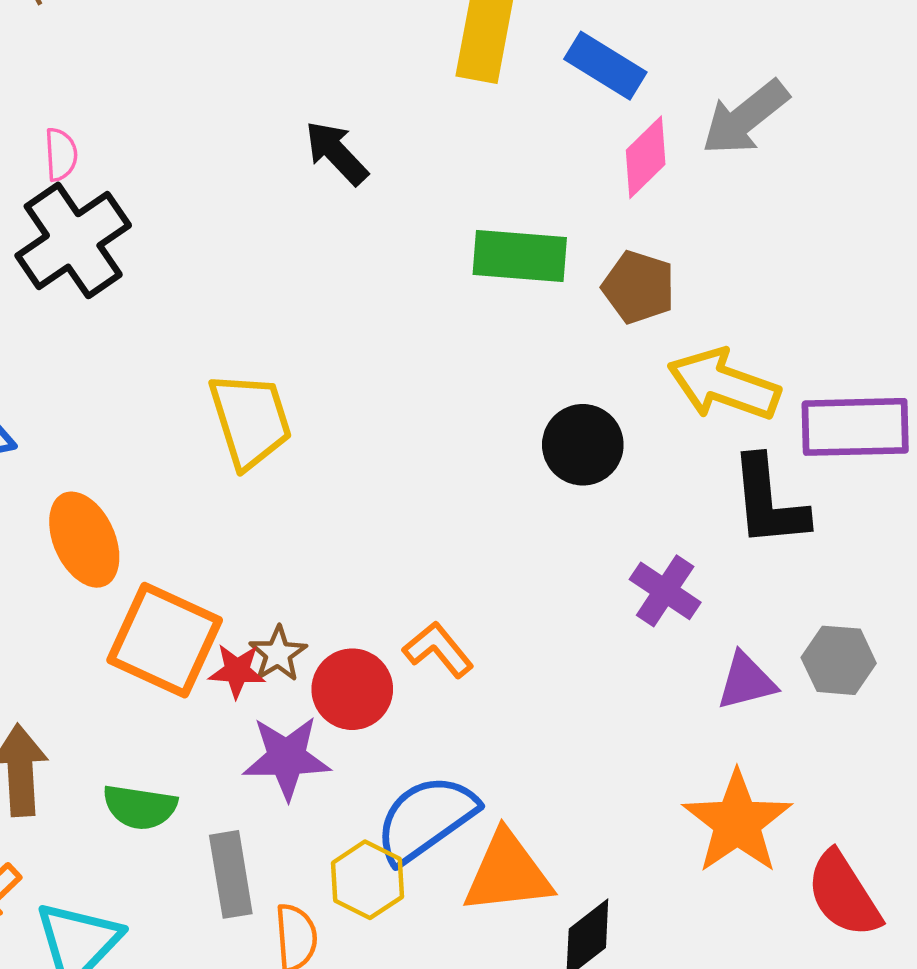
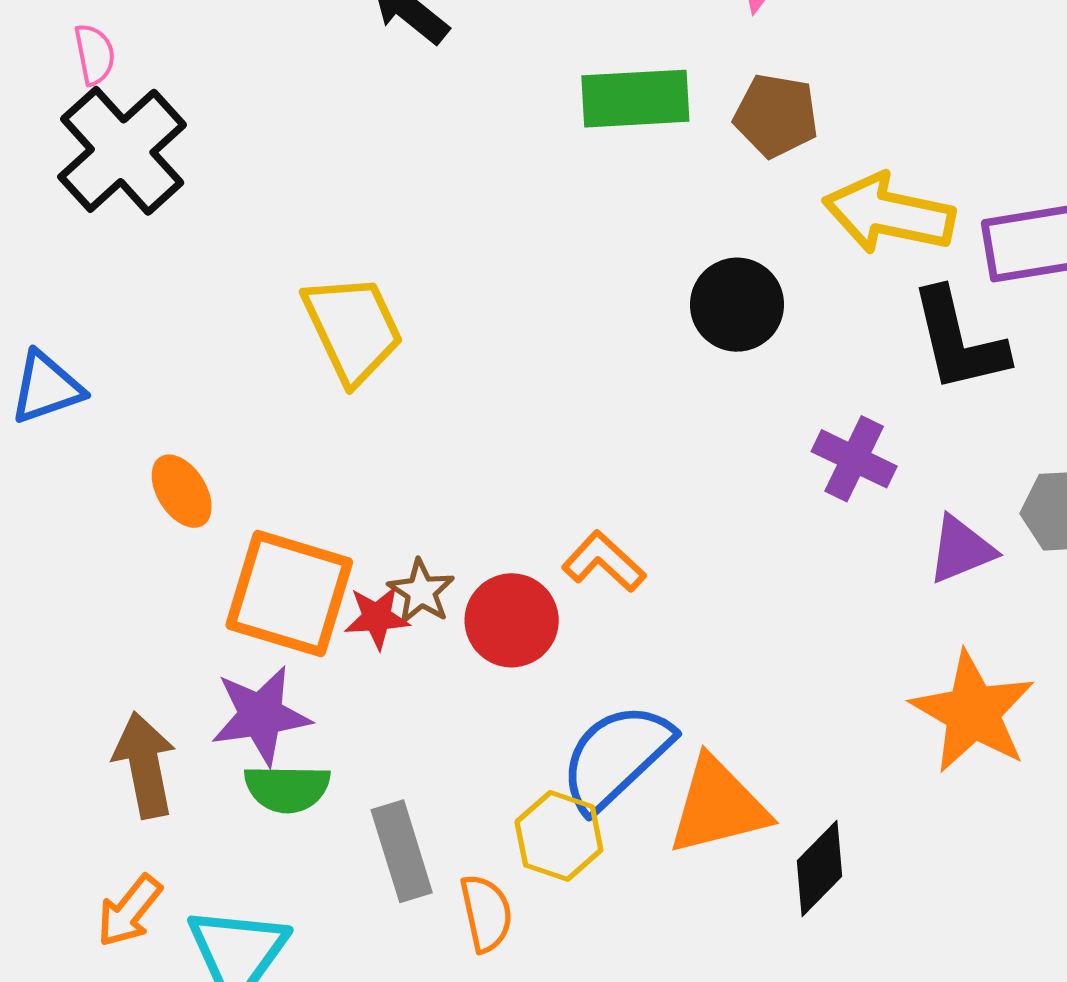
orange ellipse: (84, 540) -> (182, 491), size x0.7
purple star: (287, 758) -> (261, 715), moved

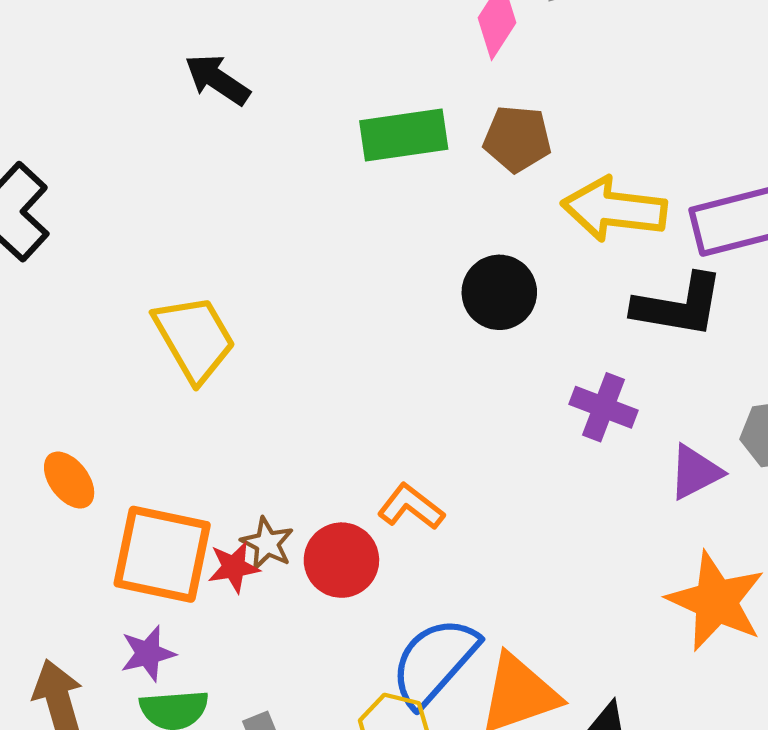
black L-shape: (959, 341) -> (679, 306), turned -62
purple star: (261, 715) -> (148, 653), size x0.7

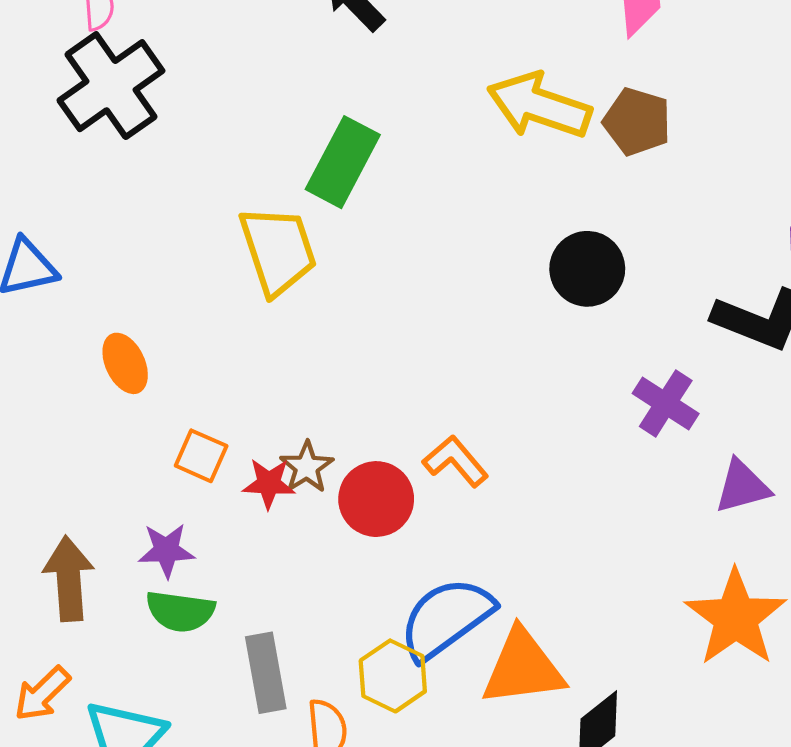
green rectangle: (404, 135) -> (343, 162), moved, turned -66
yellow arrow: (614, 209) -> (539, 106), moved
orange square: (162, 554) -> (201, 456), size x0.5

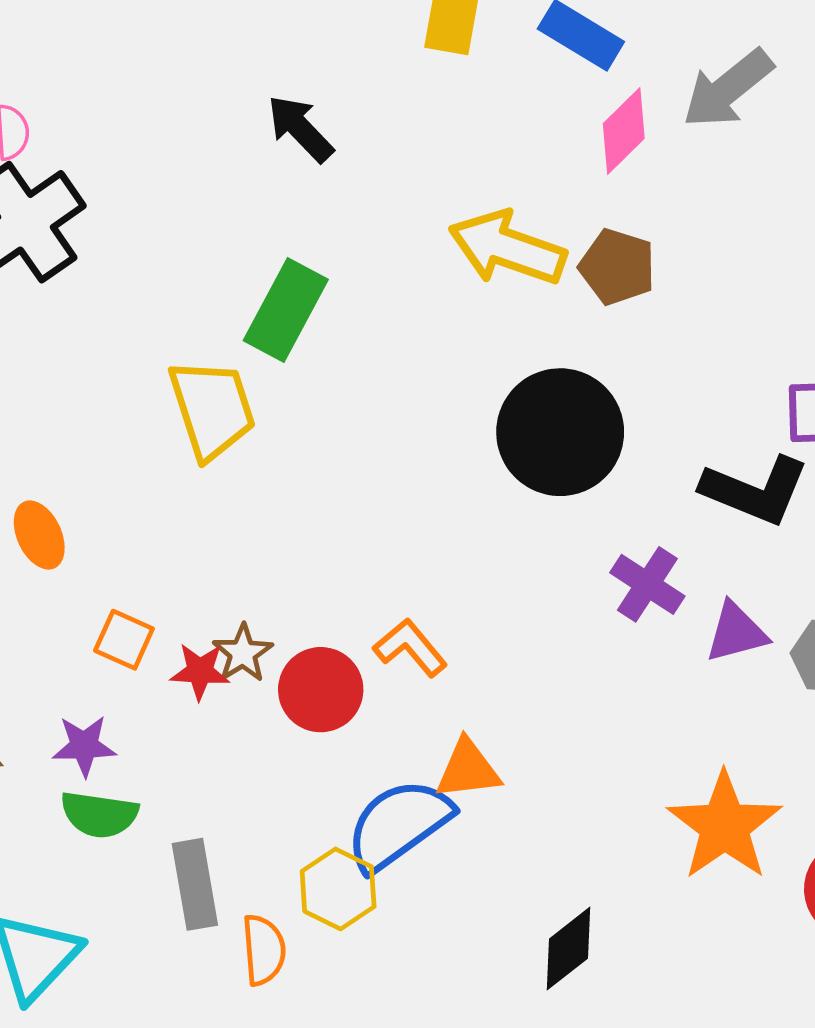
black circle: (587, 269) -> (560, 432), size x1.5
purple triangle: (742, 487) -> (736, 632), moved
orange triangle: (523, 668) -> (468, 769), moved, size x0.7

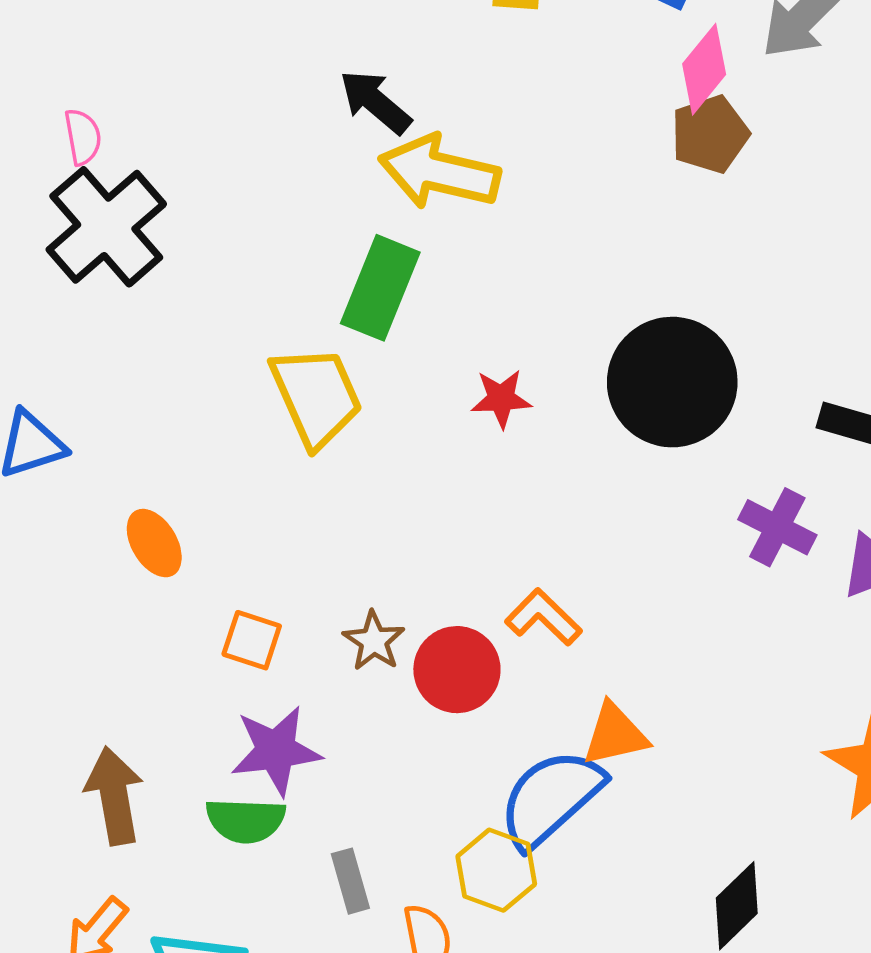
yellow arrow: (507, 248) -> (439, 172), moved
brown pentagon: (617, 267) -> (710, 134), moved, turned -30
red star: (200, 671) -> (501, 399), moved
purple star: (84, 746) -> (276, 751), moved, size x1.4
gray rectangle: (195, 884) -> (350, 881), size x0.7

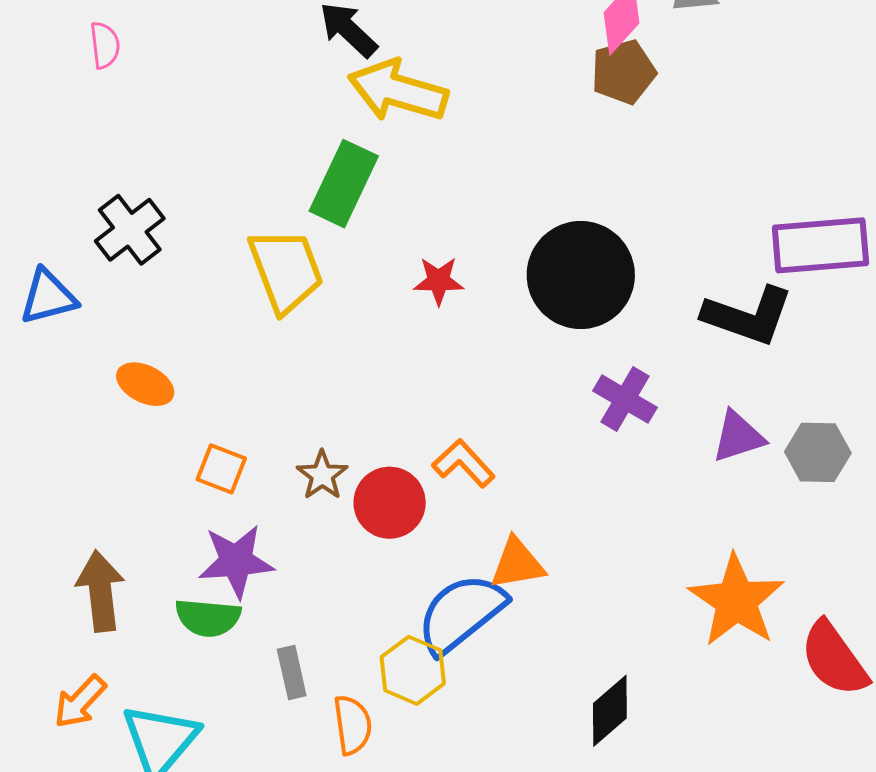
black cross: (106, 227) -> (130, 230), moved, size x0.7
purple cross: (777, 527) -> (625, 399), moved
orange ellipse: (154, 543) -> (145, 384), turned -36

